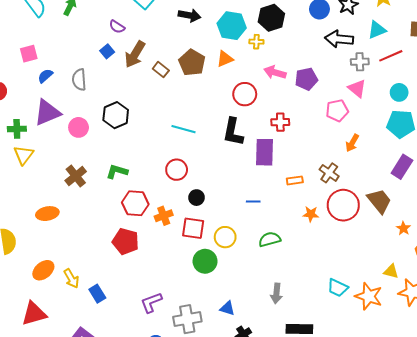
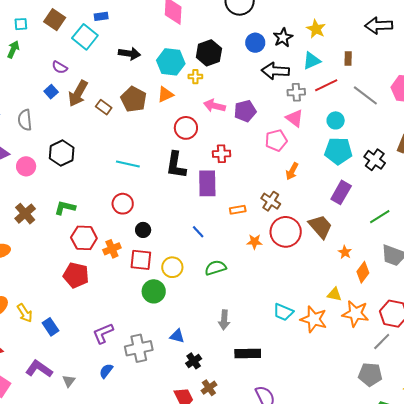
blue line: (253, 202) -> (198, 232), turned 48

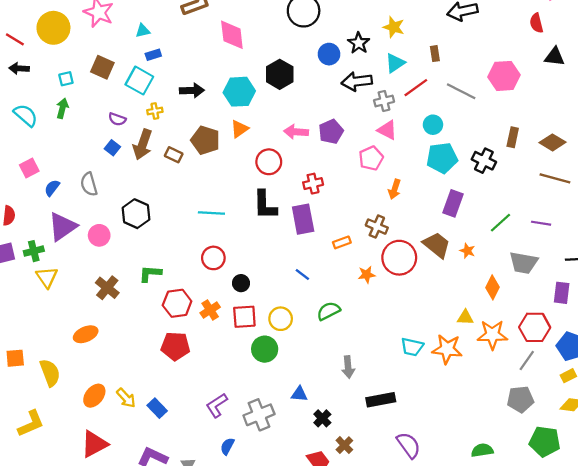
yellow cross: (195, 77) -> (155, 111), moved
orange star: (345, 252) -> (467, 251), moved

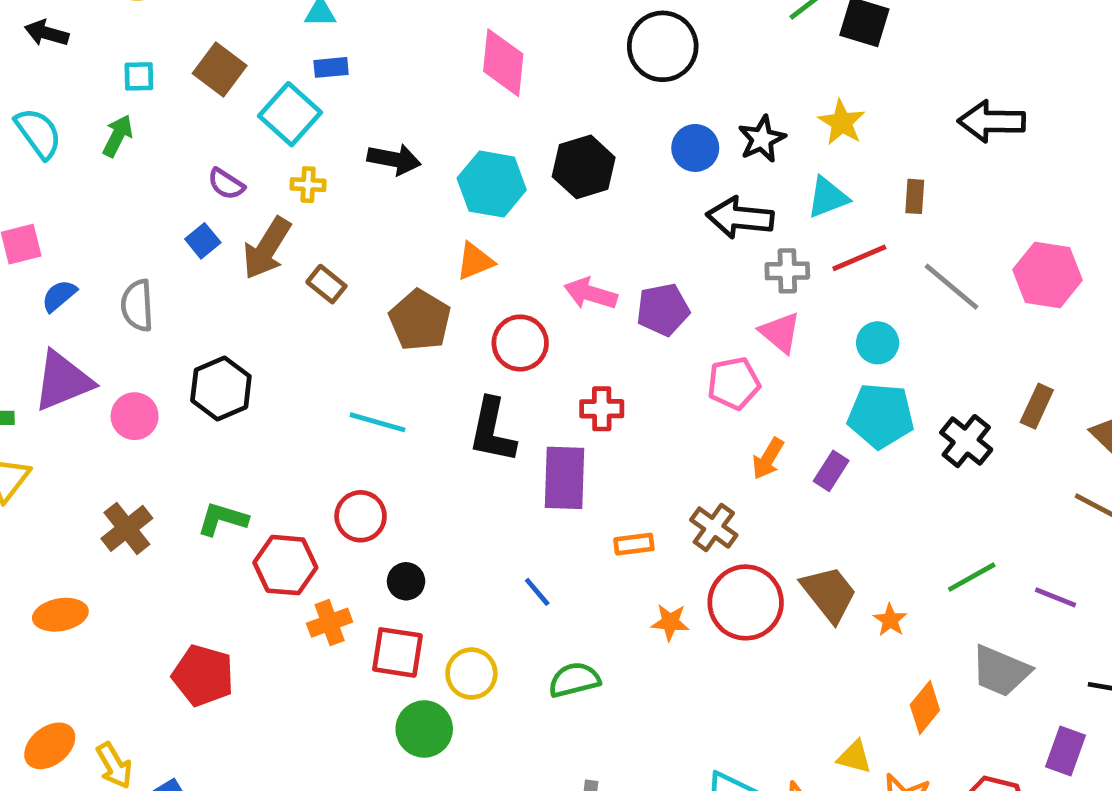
brown pentagon: (205, 140) -> (420, 320), moved
purple rectangle: (453, 203) -> (831, 471), moved, size x0.7
red hexagon: (177, 303) -> (285, 565), moved
red pentagon: (175, 346) -> (203, 675), moved

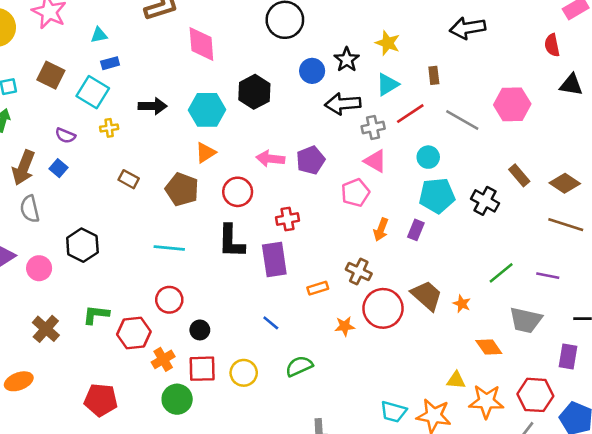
brown arrow: (267, 248) -> (24, 168), moved
brown rectangle: (1037, 406) -> (519, 175), turned -55
orange diamond: (925, 708) -> (489, 347), turned -64
green circle: (424, 729) -> (177, 399), moved

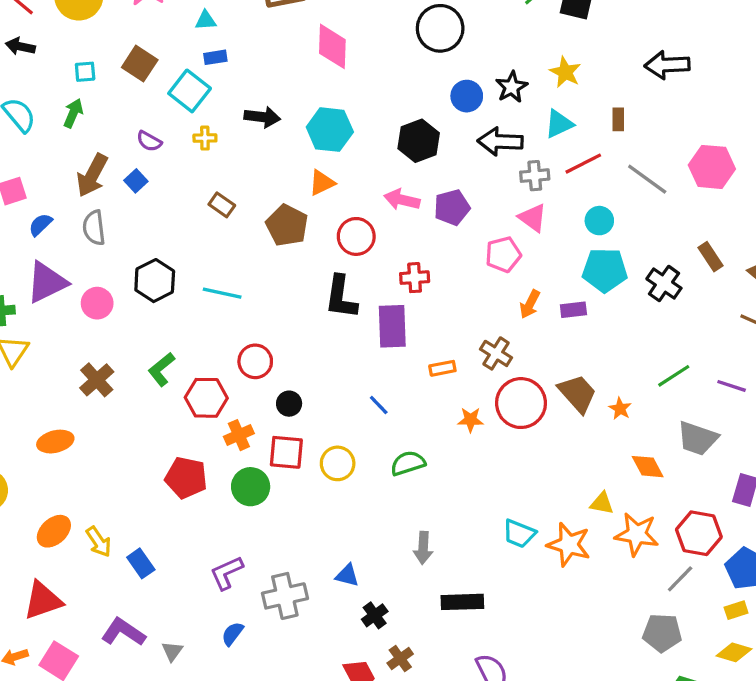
black hexagon: (254, 92) -> (419, 141), moved
purple rectangle: (416, 230) -> (573, 310), turned 54
cyan line: (169, 248) -> (222, 293), moved
green L-shape: (96, 315) -> (161, 369), turned -52
red pentagon: (101, 400) -> (186, 478), moved

